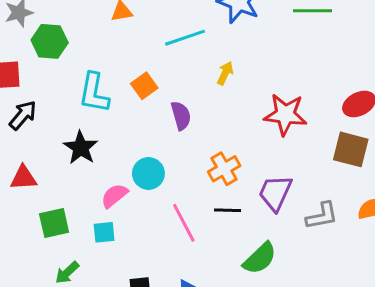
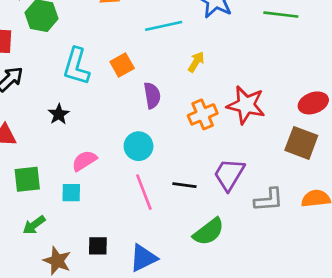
black star: (81, 148) -> (59, 114), size x0.7
orange cross: (224, 169) -> (203, 114), moved
cyan circle: (148, 173) -> (139, 146), moved

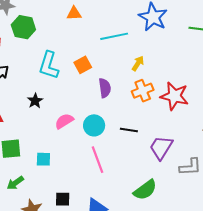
orange cross: (203, 114) -> (143, 91), moved
pink semicircle: (84, 161) -> (64, 121), moved
black line: (184, 185) -> (129, 130), moved

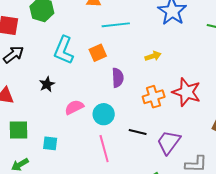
cyan line: (114, 36) -> (116, 25), moved
yellow arrow: (138, 63) -> (153, 56), turned 35
orange cross: (143, 91) -> (154, 97), moved
black line: (129, 130) -> (138, 132), moved

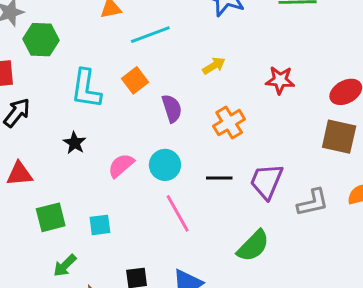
red star: (187, 92) -> (280, 80), moved, size x0.7

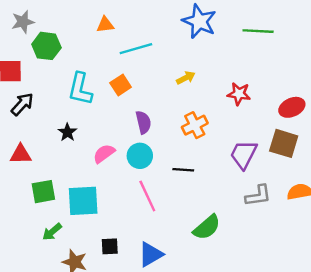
purple semicircle: (172, 108) -> (143, 122), moved
purple trapezoid: (266, 181) -> (244, 154), moved
cyan square: (100, 225) -> (83, 201), size x1.8

